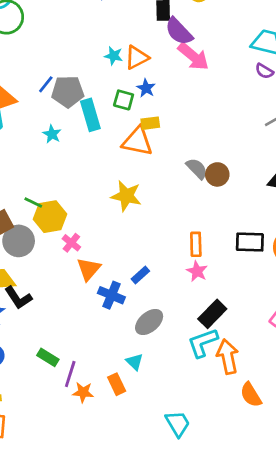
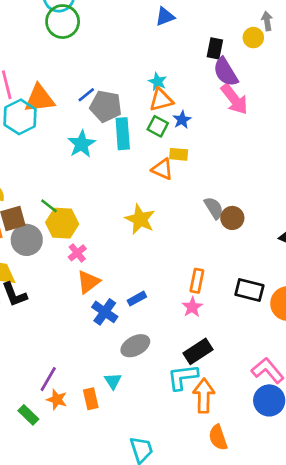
orange triangle: (137, 57) -> (161, 100), moved
cyan star: (52, 134) -> (82, 144), size x1.5
orange triangle: (137, 141) -> (162, 169), size x0.7
green rectangle: (48, 357) -> (28, 415), moved

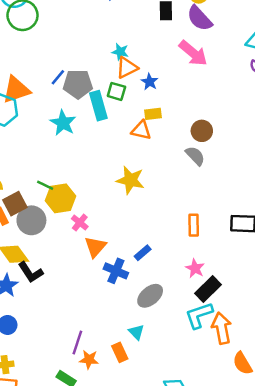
purple semicircle: (226, 72) -> (200, 18), moved
green square: (158, 126) -> (116, 91), moved
brown circle: (232, 218) -> (202, 131), moved
pink star: (192, 307) -> (195, 268), moved

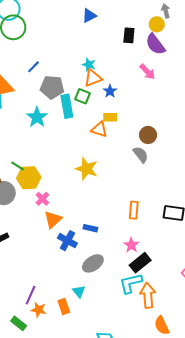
pink arrow: (193, 53) -> (147, 72), size x0.7
blue line: (58, 77) -> (33, 67), moved
blue rectangle: (143, 253) -> (90, 228), turned 48

